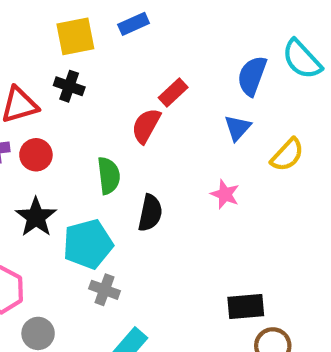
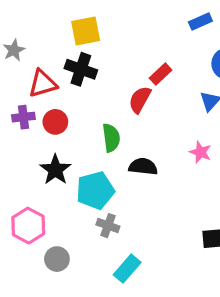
blue rectangle: (134, 24) -> (200, 21), moved
black cross: (69, 86) -> (81, 69), size x1.4
black semicircle: (150, 213) -> (143, 167), turned -96

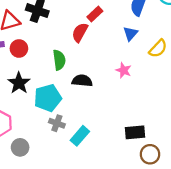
cyan rectangle: (127, 269) -> (80, 136), moved

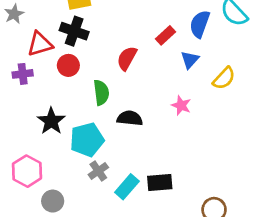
red rectangle: (95, 14) -> (165, 35), moved
red circle: (19, 48) -> (68, 65), moved
gray cross: (57, 123) -> (98, 171), turned 35
black rectangle: (135, 132) -> (160, 182), moved

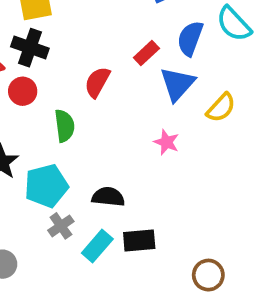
blue triangle: (190, 60) -> (177, 84), size x1.5
black semicircle: (130, 118) -> (108, 197), moved

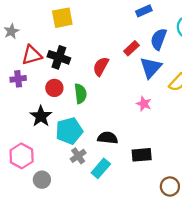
black cross: (30, 48) -> (59, 57), moved
red circle: (23, 91) -> (54, 88), moved
black rectangle: (139, 240) -> (142, 155), moved

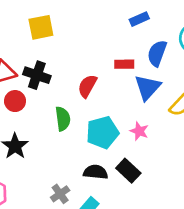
red rectangle: (131, 48) -> (124, 64), turned 42
red circle: (54, 88) -> (15, 101), moved
cyan pentagon: (69, 131) -> (102, 132), moved
black rectangle: (142, 155) -> (128, 171), moved, turned 48

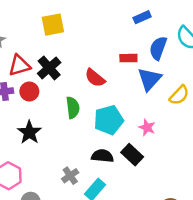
black cross: (37, 75) -> (49, 68), turned 30
red semicircle: (87, 86) -> (95, 78), turned -80
pink star: (139, 131) -> (147, 127), moved

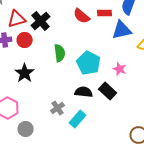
red semicircle: (95, 78) -> (82, 16), moved
blue triangle: (149, 79) -> (122, 30), turned 35
cyan pentagon: (109, 120) -> (89, 63), turned -30

